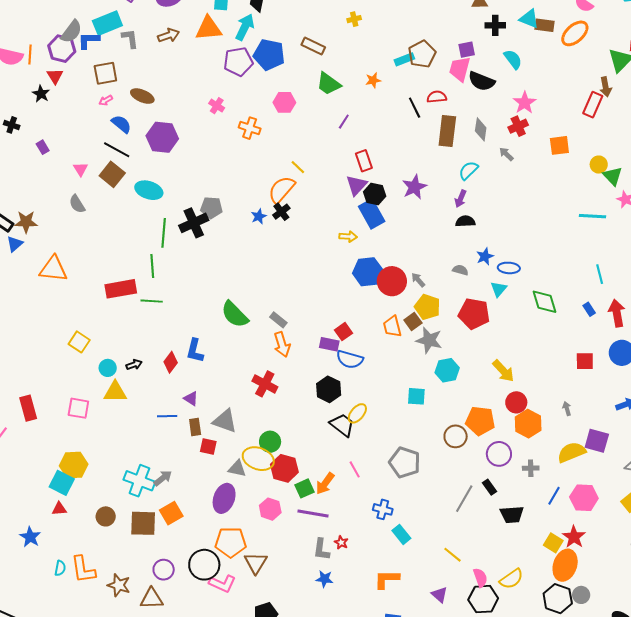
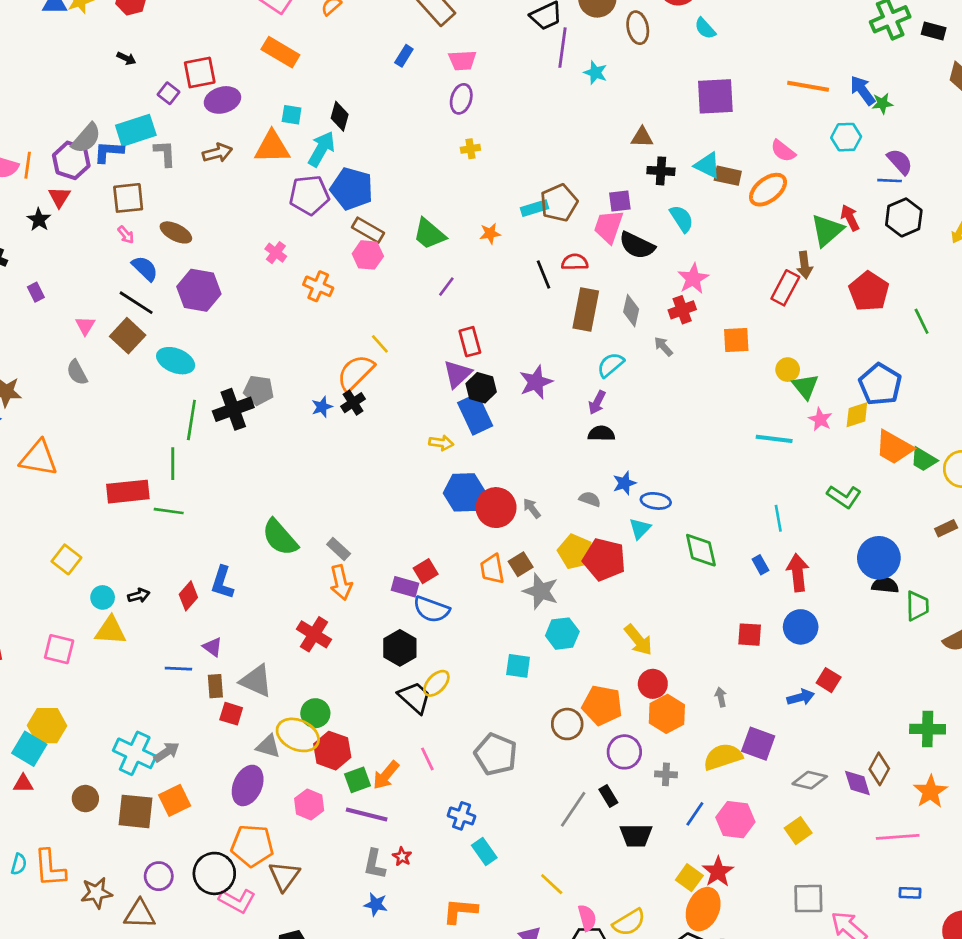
brown rectangle: (313, 46) -> (368, 230), moved
pink arrow: (106, 100) -> (126, 235), turned -104
yellow pentagon: (427, 307) -> (575, 552), moved
brown star: (119, 585) -> (97, 893), turned -30

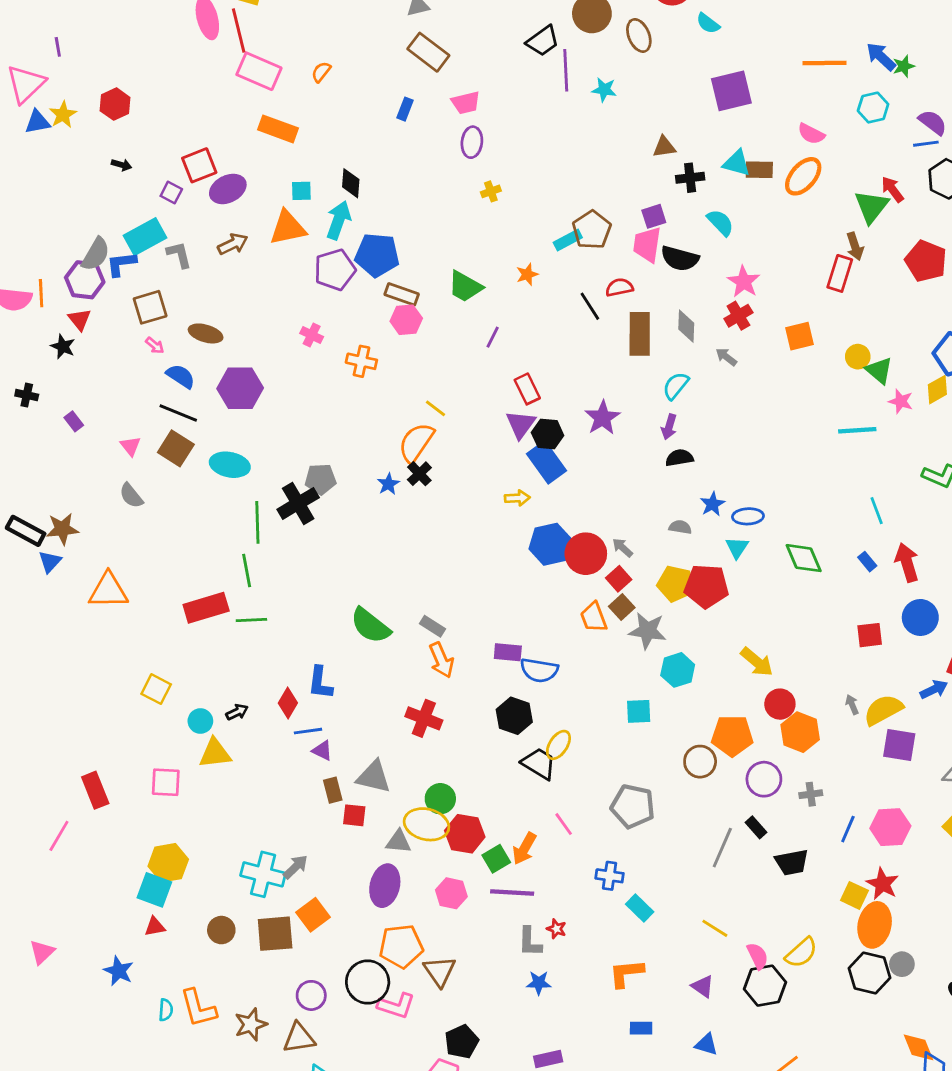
red square: (426, 571) -> (619, 579), moved
blue line: (178, 669) -> (308, 731), moved
yellow semicircle: (723, 757) -> (883, 710), moved

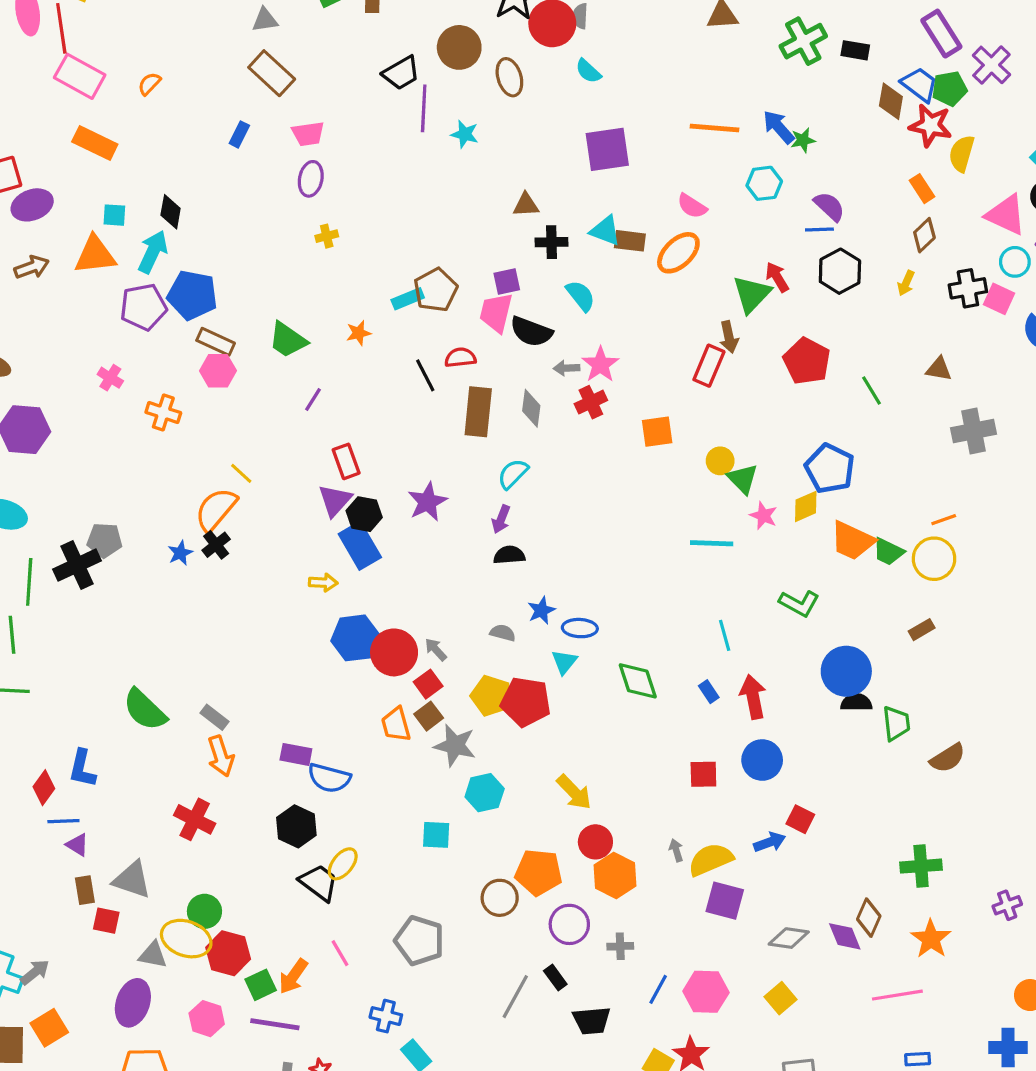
gray arrow: (726, 357) -> (567, 368), moved, turned -45

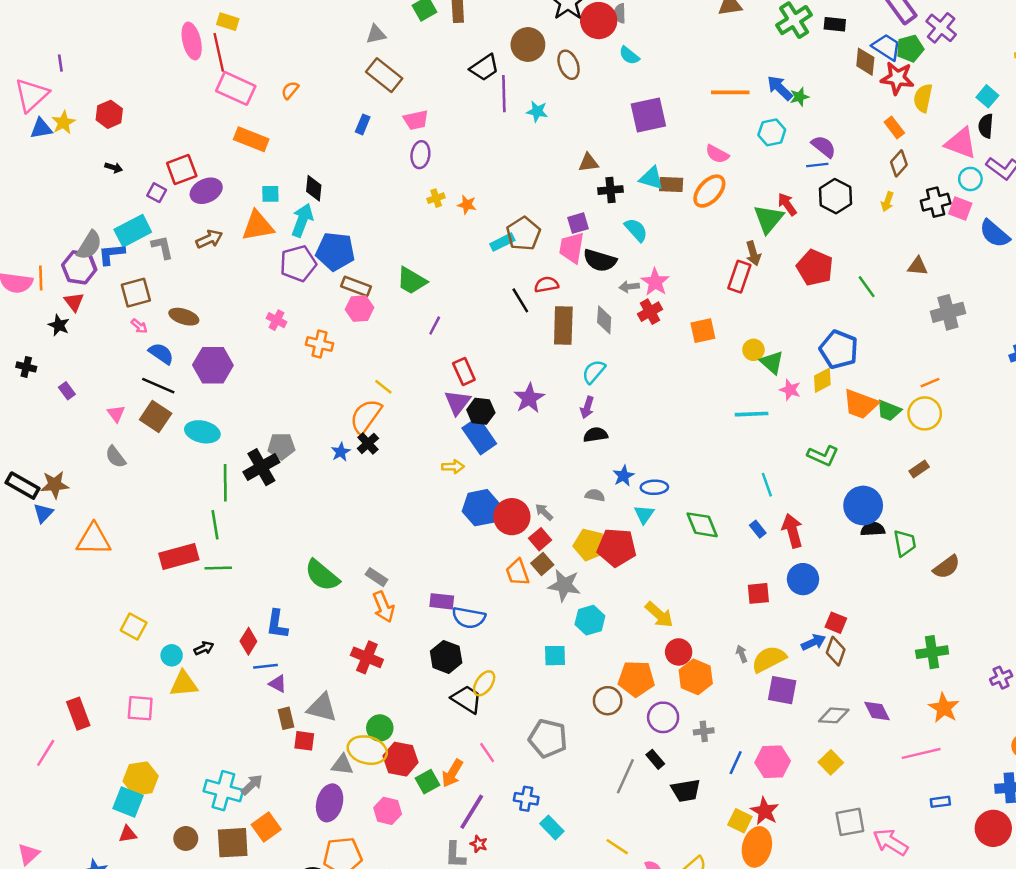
orange star: (359, 333) -> (467, 205), moved, turned 30
brown diamond: (869, 918) -> (836, 651), moved
purple line: (275, 1024) -> (472, 812), moved, turned -63

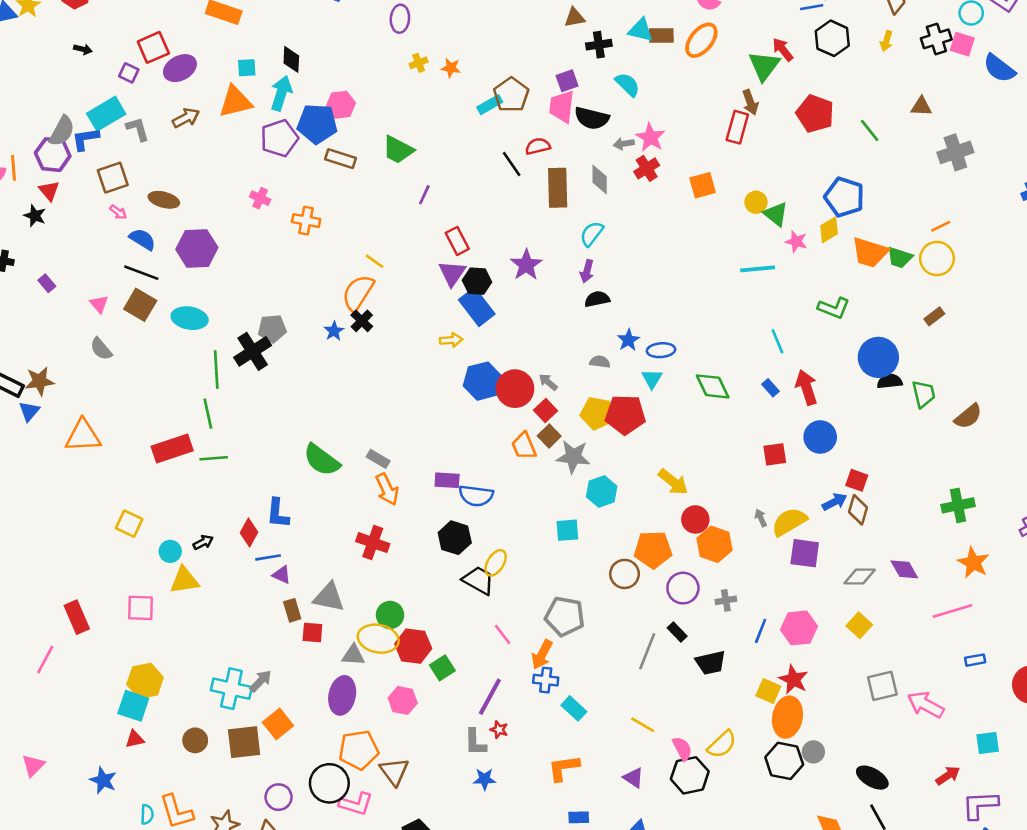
pink hexagon: (359, 309) -> (341, 105), moved
orange arrow: (452, 773) -> (542, 655), moved

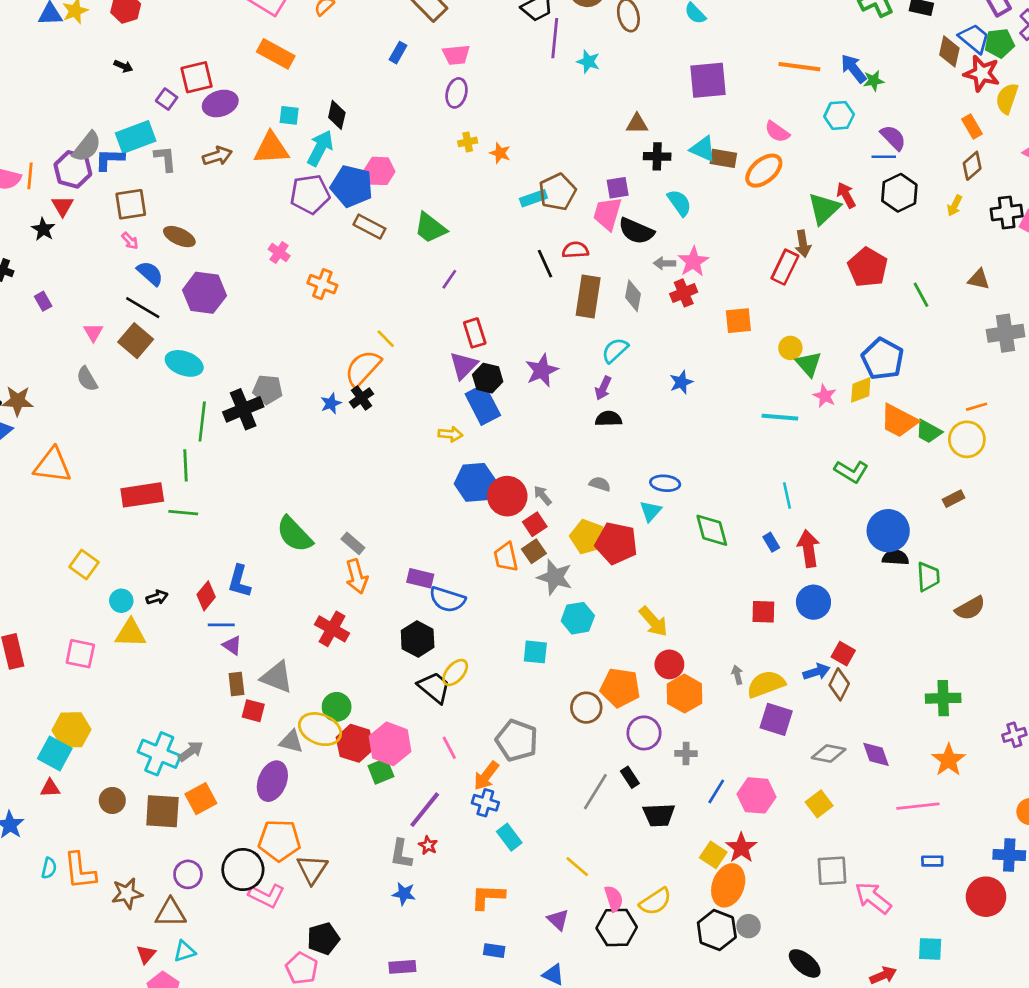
blue star: (628, 340) -> (681, 382), moved
pink hexagon: (403, 700) -> (390, 744), moved, size x1.4

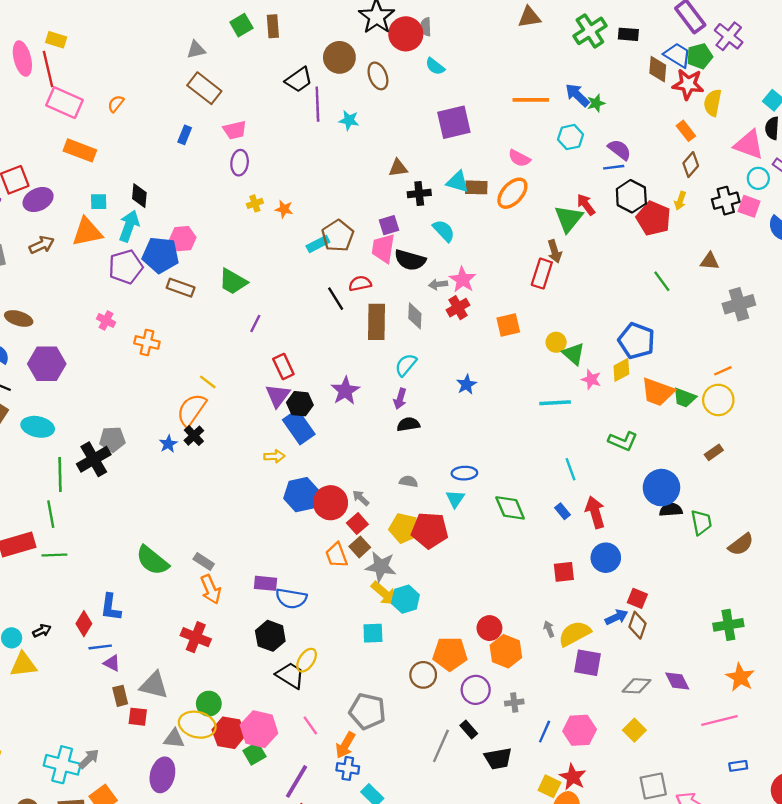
red pentagon: (868, 267) -> (654, 218), moved
yellow arrow: (653, 622) -> (384, 593), moved

